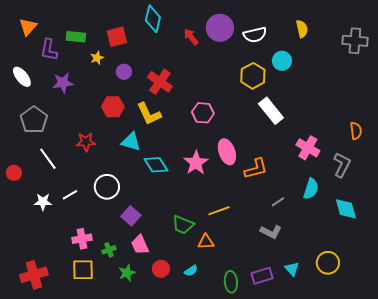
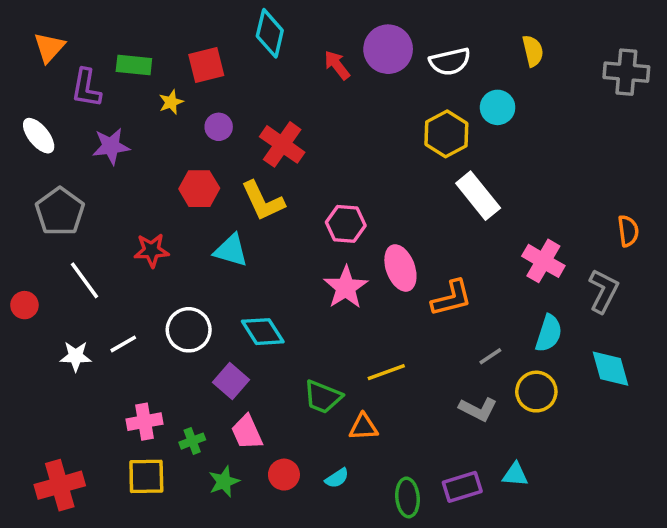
pink hexagon: (203, 113) -> (346, 224), moved
cyan diamond: (156, 165) -> (263, 332), moved
yellow circle: (328, 263) -> (536, 392), moved
cyan triangle: (292, 269) -> (515, 475), turned -42

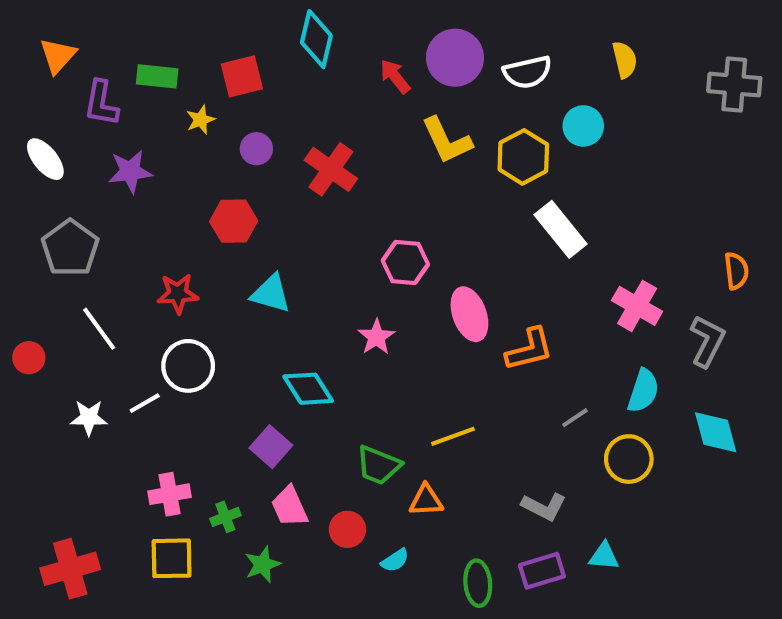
yellow L-shape: (263, 201) -> (447, 140), moved
pink star: (346, 287) -> (376, 337), moved, size x0.7
white circle: (189, 330) -> (188, 366), moved
gray L-shape: (478, 409) -> (544, 507), moved
red circle: (284, 475) -> (347, 529), moved

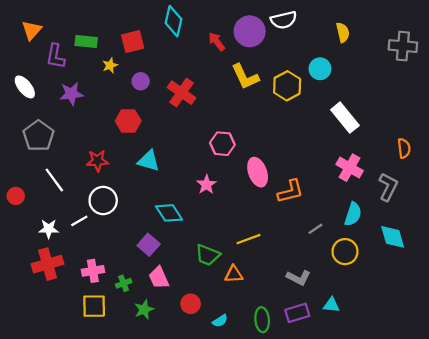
white semicircle: (527, 72) -> (284, 20), moved
white rectangle: (560, 229) -> (345, 118), moved
red circle: (347, 529) -> (191, 304), moved
cyan semicircle: (395, 560) -> (220, 321), moved
red cross: (70, 569) -> (48, 264), moved

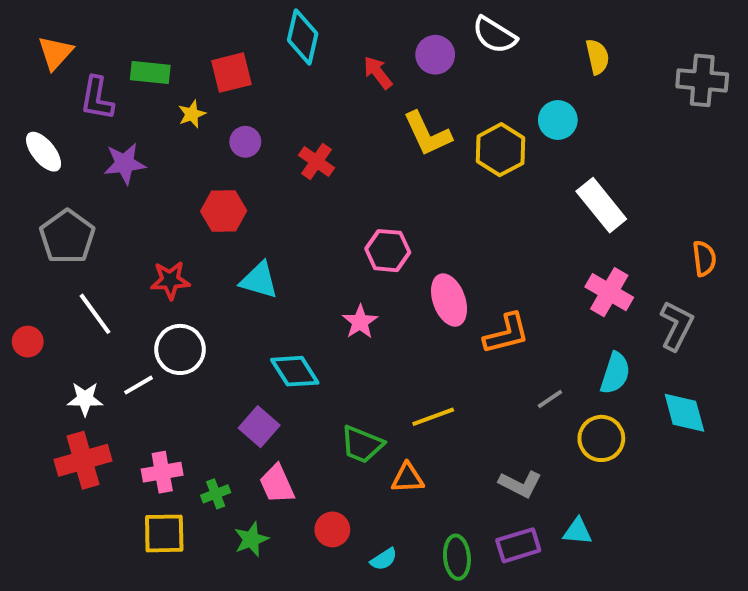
white semicircle: (284, 20) -> (495, 35), turned 45
purple circle: (250, 31) -> (435, 55), size x0.7
red cross: (181, 93) -> (316, 162), size x0.7

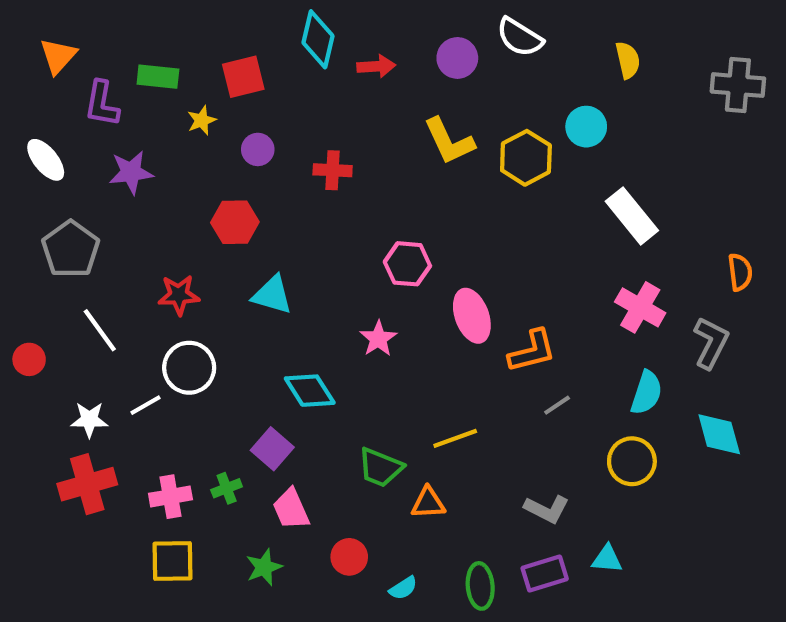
red arrow: (378, 73) -> (376, 66), moved, turned 124
red cross: (316, 162) -> (333, 170), turned -32
gray line: (550, 399) -> (557, 405), moved
green cross: (216, 494) -> (227, 488), moved

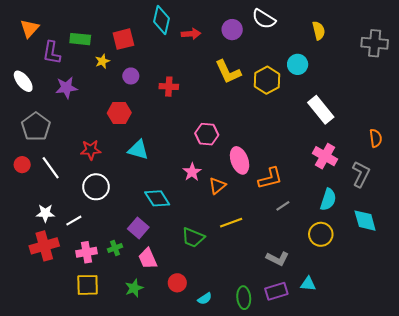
red circle: (29, 359) -> (22, 165), moved
white line: (145, 405) -> (74, 221), moved
orange triangle: (428, 503) -> (217, 186), moved, turned -36

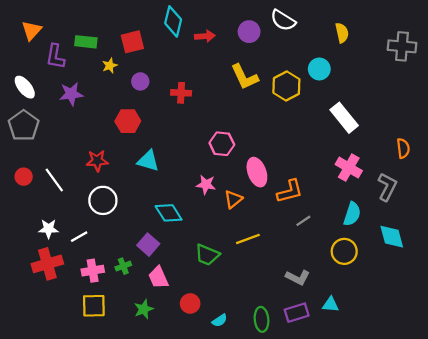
gray pentagon: (36, 127) -> (24, 126), moved
pink star: (192, 172) -> (206, 185), turned -30

